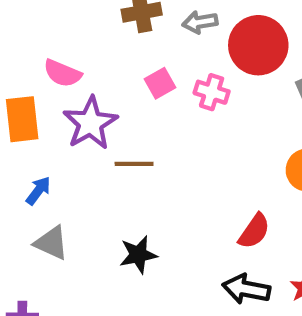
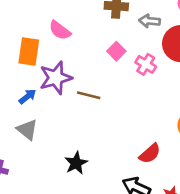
pink square: (160, 83) -> (116, 51), turned -30
purple star: (90, 123) -> (56, 78), moved
black star: (138, 255) -> (76, 163), moved, turned -30

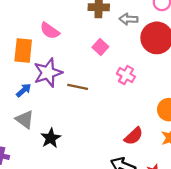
pink cross: (146, 64) -> (126, 75), moved
black star: (76, 163) -> (51, 138), moved

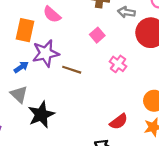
black star: (51, 138) -> (41, 115), size x1.4

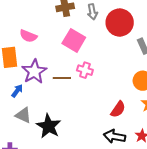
gray arrow: (126, 12) -> (92, 12), turned -91
pink square: (97, 35) -> (74, 40), size x1.6
pink cross: (118, 64) -> (85, 70), moved

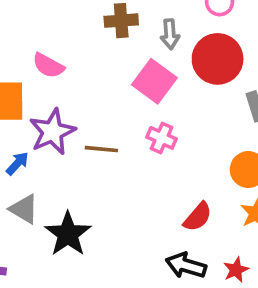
pink square: (74, 40) -> (154, 81), moved
pink cross: (85, 70) -> (162, 138), moved

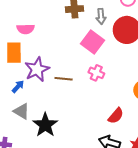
pink semicircle: (48, 66) -> (26, 29), moved, turned -30

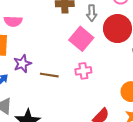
purple star: (37, 69) -> (22, 64), size x0.7
pink cross: (96, 73) -> (83, 71), turned -35

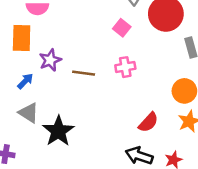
pink square: (81, 39) -> (122, 28), size x0.6

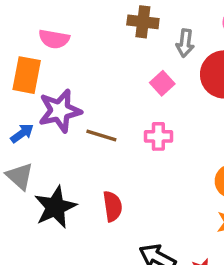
purple star: (50, 60) -> (60, 111), size x1.4
red semicircle: (148, 122) -> (113, 206), moved, turned -60

